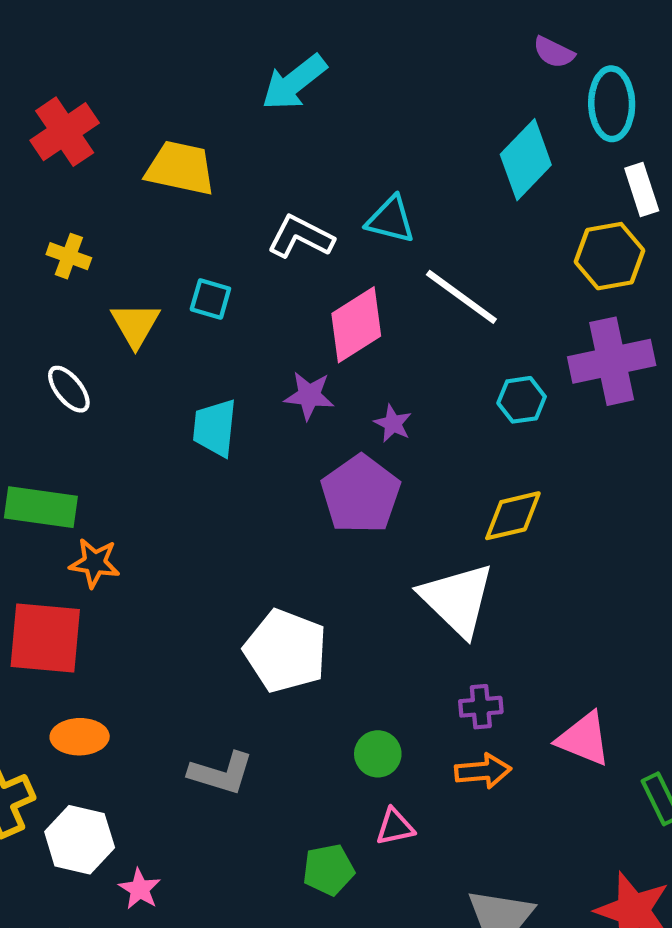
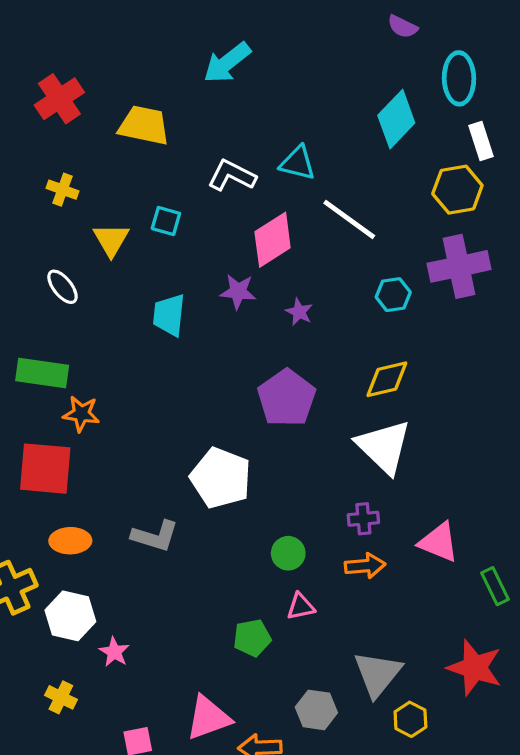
purple semicircle: (554, 52) -> (403, 27), moved
purple pentagon: (361, 494) -> (287, 398), moved
white triangle: (457, 599) -> (384, 447), moved
gray L-shape: (221, 773) -> (155, 536), moved

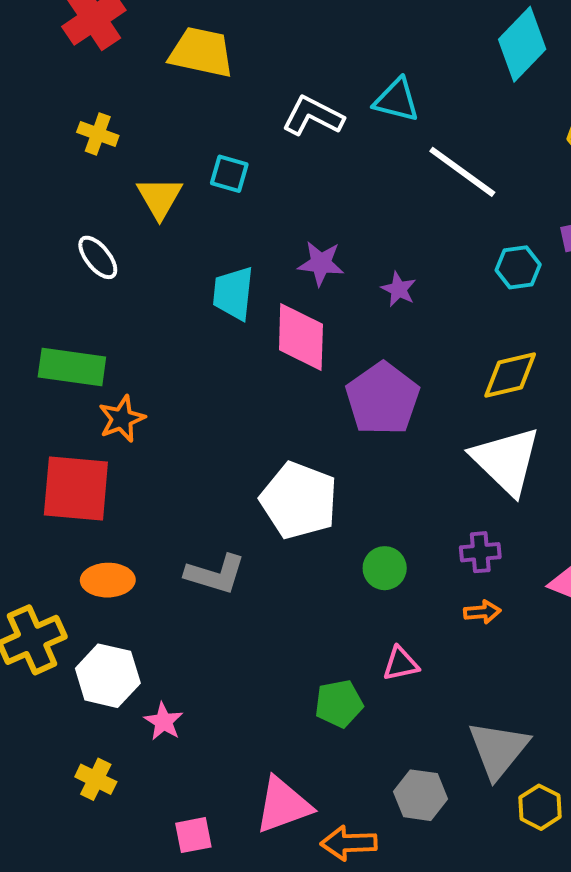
pink diamond: (273, 240) -> (301, 337), moved, turned -56
orange star: (81, 414) -> (122, 419), turned -30
green circle: (288, 553) -> (385, 568), moved
orange arrow: (365, 566) -> (482, 612), size x0.7

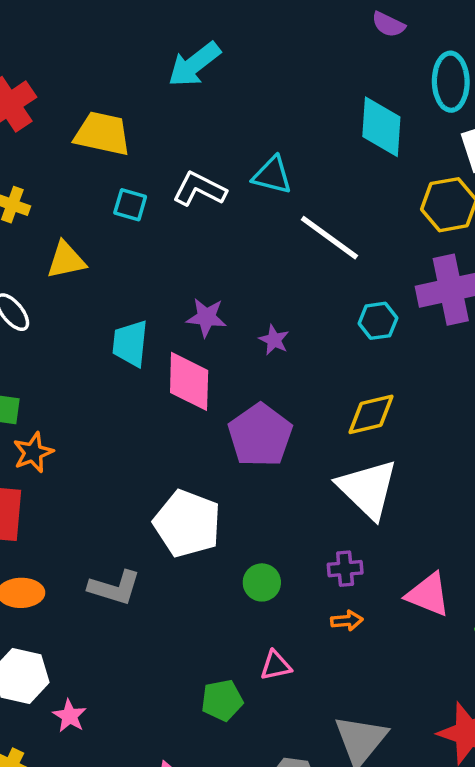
cyan diamond: (522, 44) -> (381, 127), turned -40
cyan square: (229, 174) -> (130, 205), moved
yellow triangle: (160, 198) -> (66, 260), turned 48

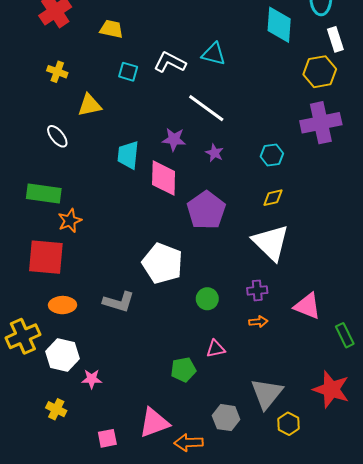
yellow trapezoid: (102, 134) -> (111, 29), size x0.7
white line: (329, 238) -> (206, 108), moved
cyan hexagon: (378, 321) -> (272, 155), moved
yellow diamond: (371, 414) -> (273, 198), size x0.7
pink star: (70, 716) -> (92, 379), turned -30

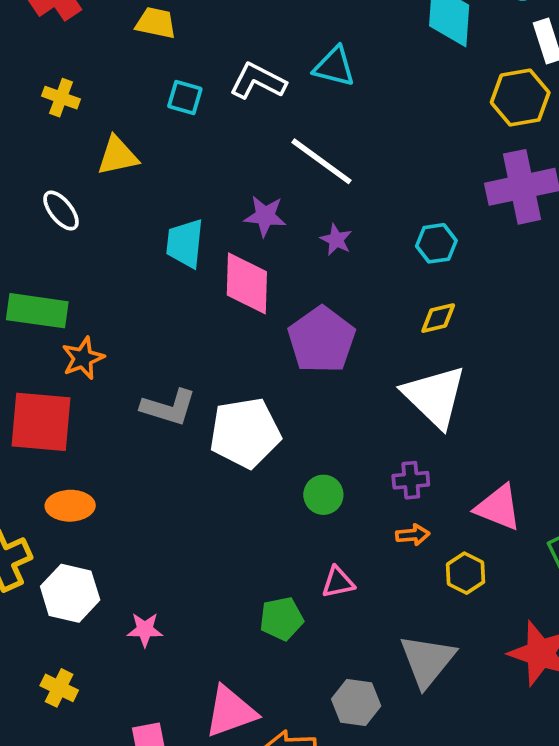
white pentagon: (162, 263) -> (245, 433), turned -30
gray L-shape: (119, 302) -> (169, 407), moved
pink star: (92, 379) -> (145, 630), moved
yellow hexagon: (289, 424) -> (466, 573), moved

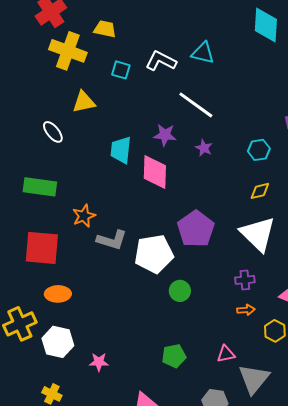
yellow cross: (61, 98) -> (68, 51), moved, size x1.8
purple pentagon: (322, 340) -> (196, 229), moved
orange star: (83, 358) -> (84, 216), moved
green circle: (323, 495) -> (180, 291), moved
pink triangle: (338, 582) -> (226, 354), moved

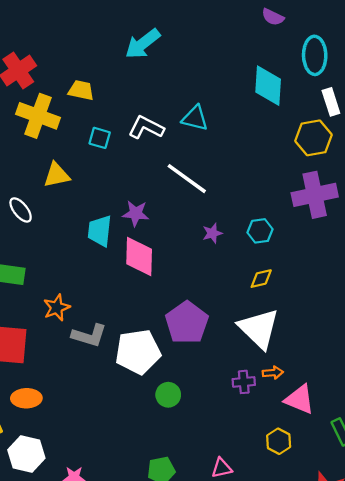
purple star: (165, 135) -> (136, 213), moved
purple star: (204, 148) -> (212, 233), moved, turned 30
orange arrow: (246, 310) -> (273, 373), moved

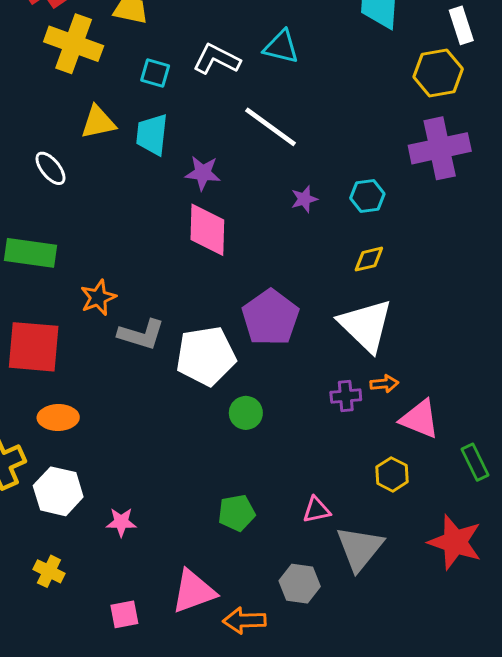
cyan trapezoid: (100, 231) -> (152, 134), moved

